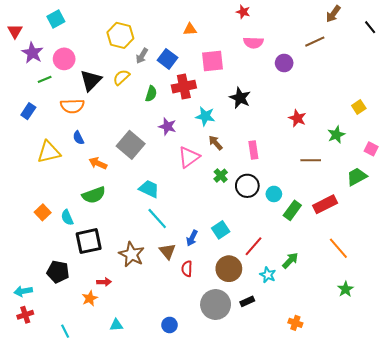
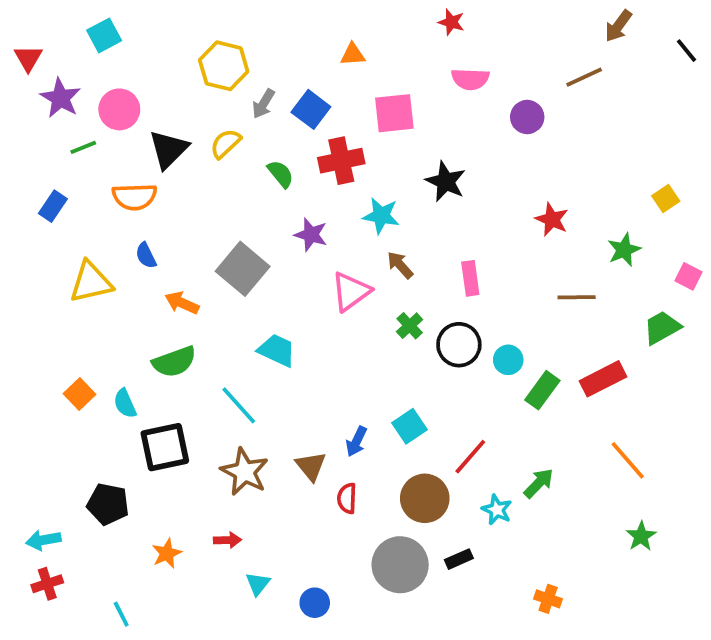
green semicircle: (151, 94) -> (281, 174), turned -56
cyan line: (157, 219) -> (239, 405), moved
red arrow: (104, 282) -> (227, 540), moved
cyan triangle: (116, 325) -> (258, 584), moved, turned -48

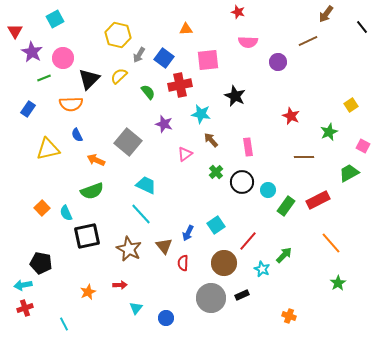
pink triangle: (351, 292) -> (185, 154), size x0.7
cyan line: (239, 405) -> (141, 214), moved
black pentagon: (108, 504) -> (41, 263), moved

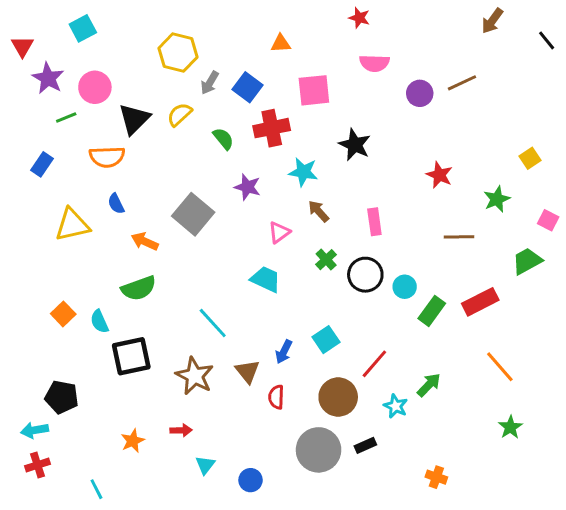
brown line: (308, 41) -> (462, 83), moved
cyan trapezoid: (146, 185) -> (266, 279), moved

